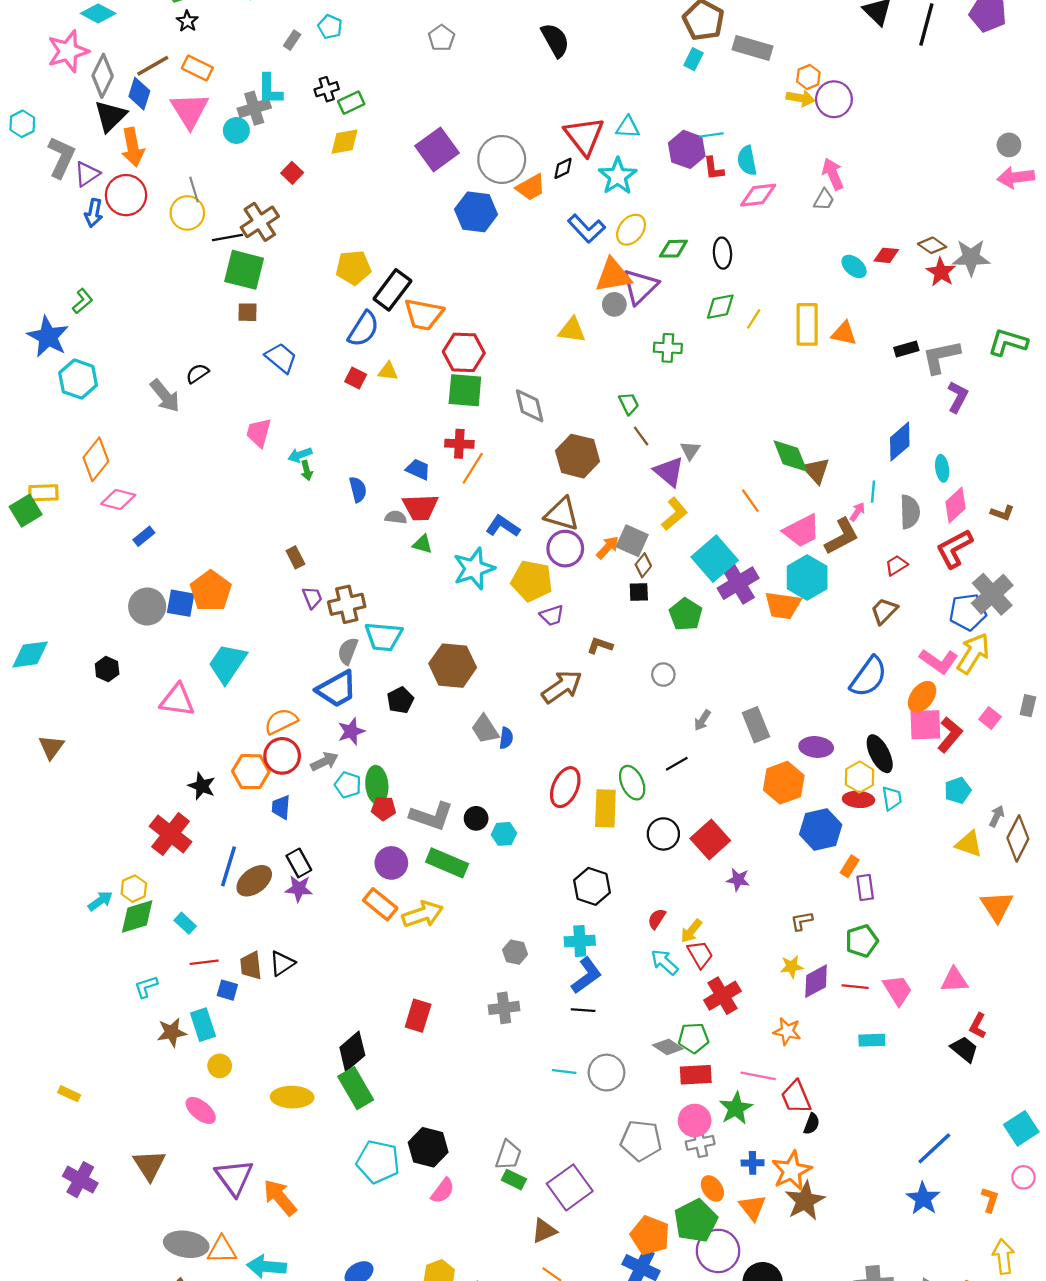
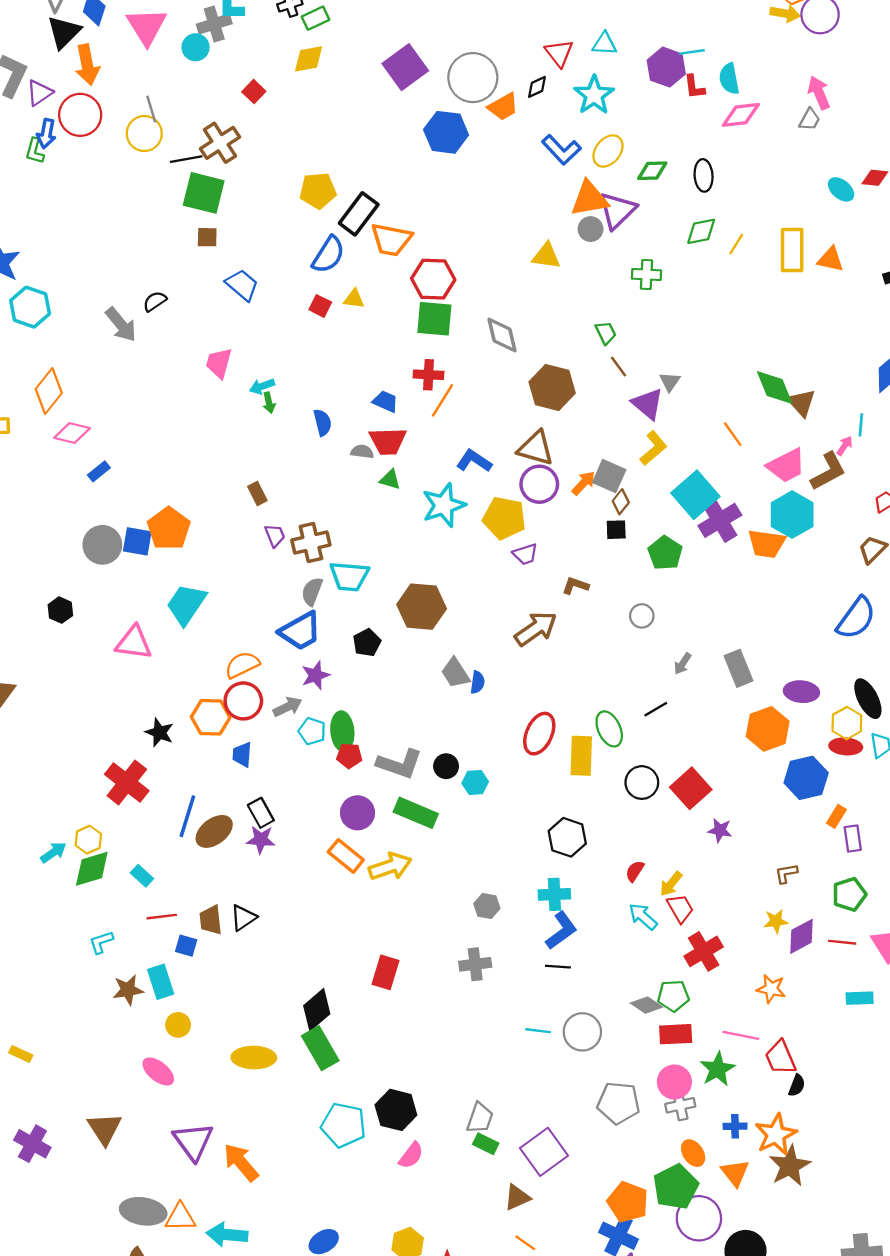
red triangle: (584, 136) -> (559, 53), size x0.7
green L-shape: (83, 301) -> (35, 151), moved, turned 145

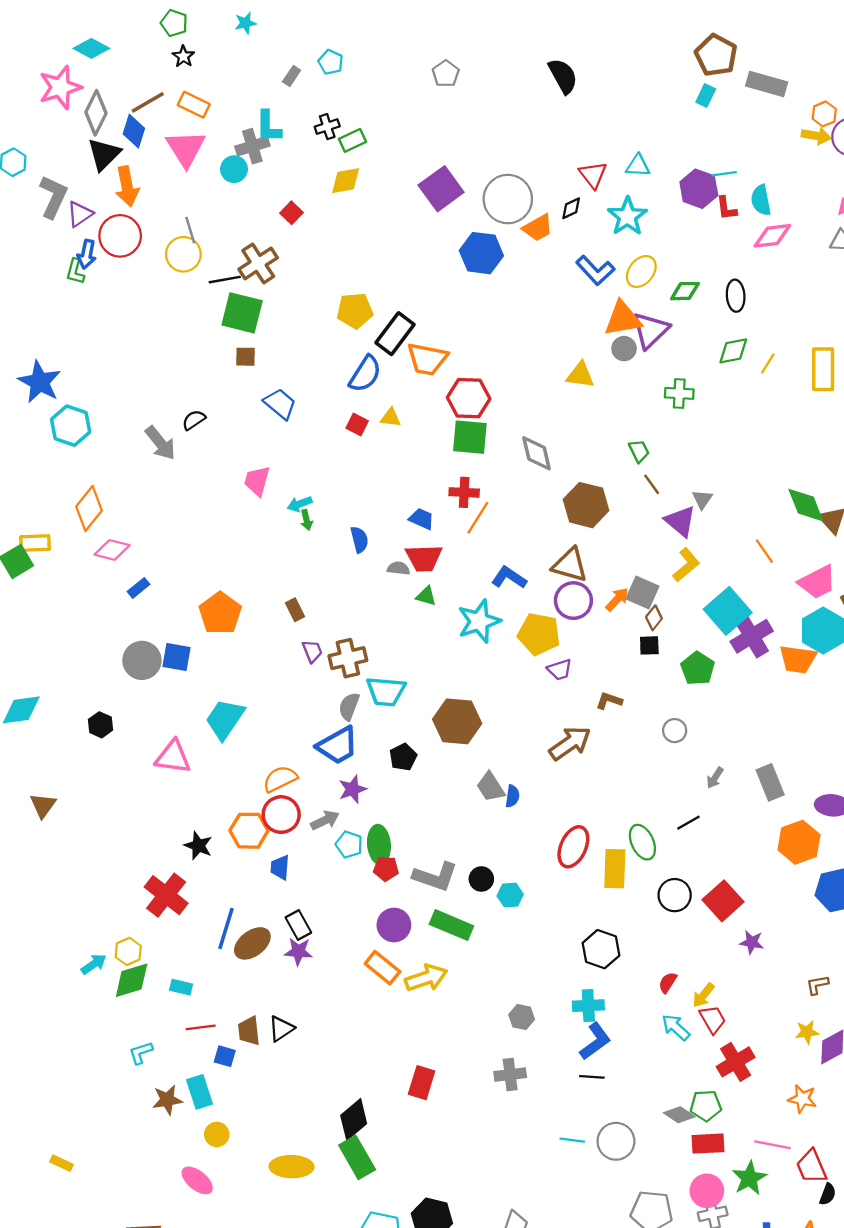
orange pentagon: (169, 529) -> (220, 613), moved
cyan rectangle: (142, 876) -> (181, 987), turned -30

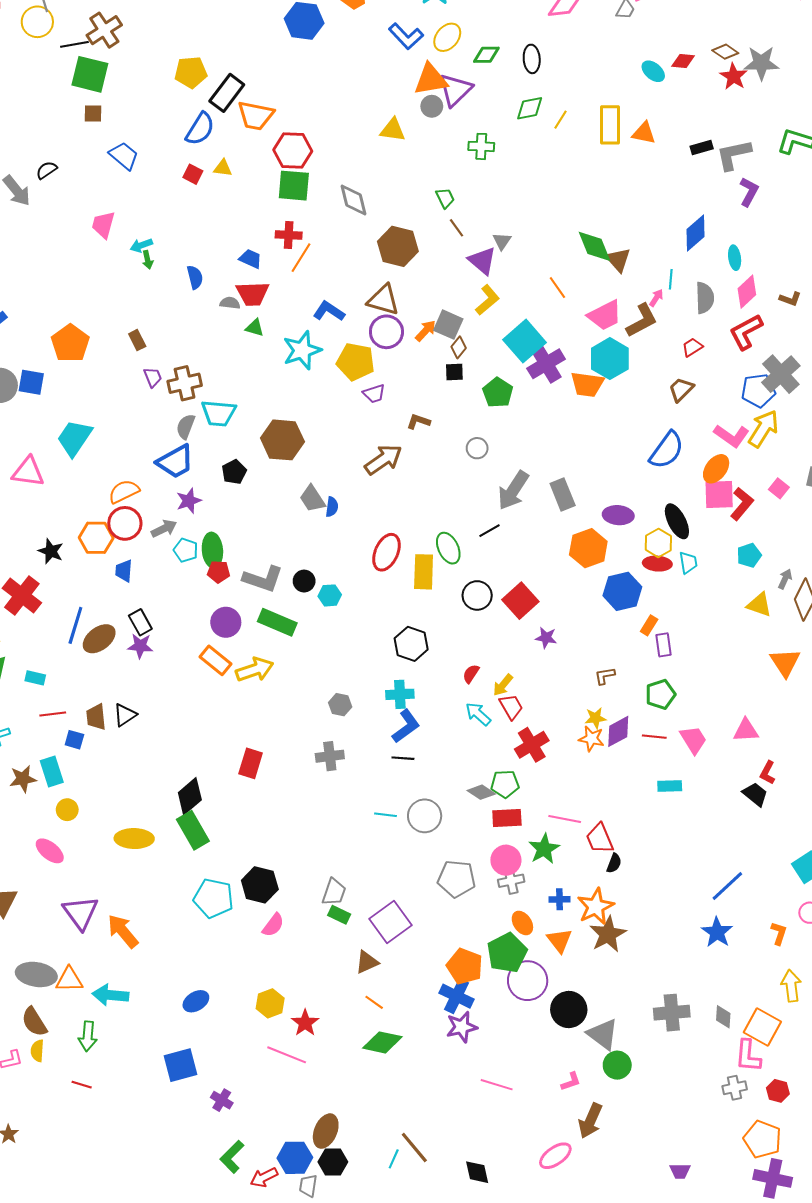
gray arrow: (715, 778) -> (513, 490), size x2.0
orange star: (802, 1099) -> (591, 739), moved

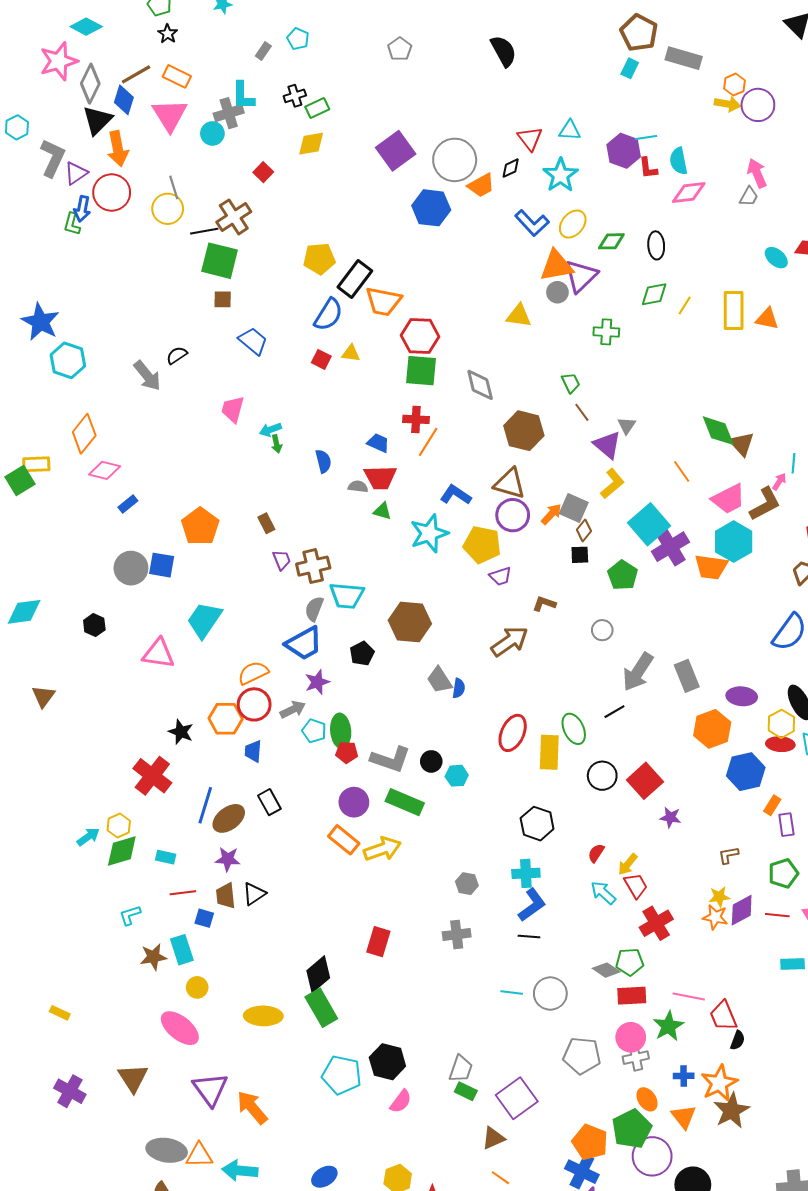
purple star: (140, 646) -> (228, 859), moved
pink ellipse: (50, 851) -> (180, 1028), size x1.4

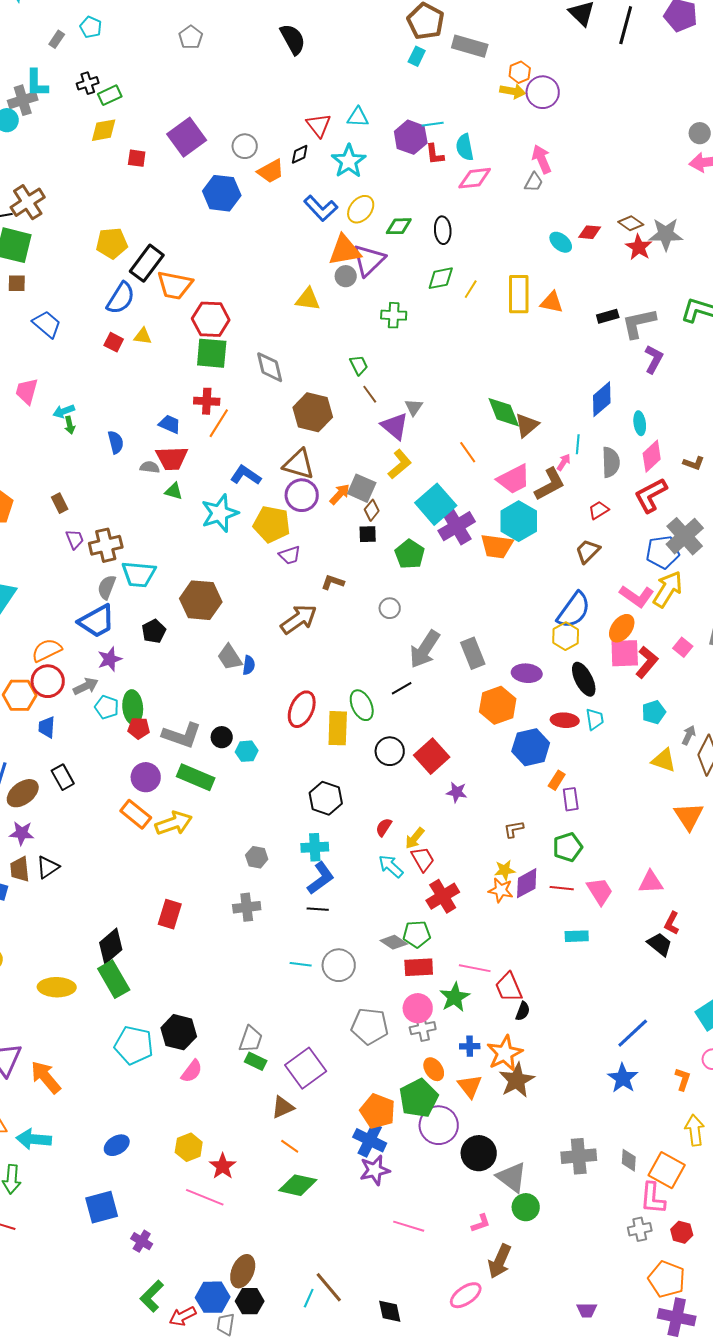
gray circle: (455, 160) -> (245, 146), size x0.6
red square: (263, 172) -> (137, 158), moved, turned -36
brown triangle: (742, 444) -> (527, 425), turned 32
yellow hexagon: (781, 724) -> (566, 636), moved

